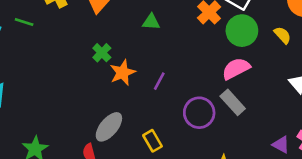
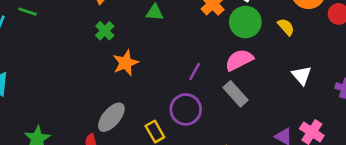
green cross: (102, 53) -> (105, 31), moved
purple line: (159, 81) -> (195, 71), moved
purple circle: (199, 113) -> (186, 109), moved

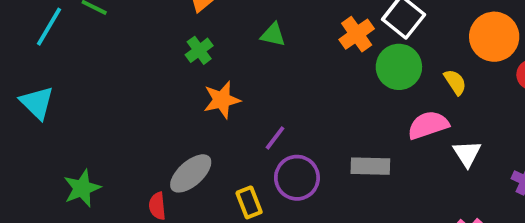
pink semicircle: (239, 60) -> (428, 125), moved
purple line: (195, 71) -> (275, 138), moved
gray rectangle: (236, 94) -> (370, 166), turned -55

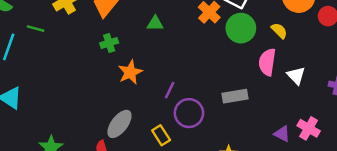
green cross: (199, 50) -> (109, 43), turned 30
pink semicircle: (428, 125) -> (267, 62), turned -52

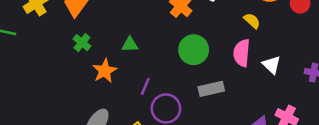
green triangle: (155, 23) -> (130, 45), moved
green circle: (241, 28) -> (194, 50), moved
green cross: (109, 43) -> (82, 43), turned -30

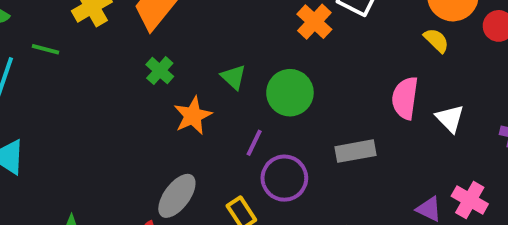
yellow semicircle: (252, 21) -> (436, 40), moved
green triangle: (130, 45) -> (233, 77), turned 42
green circle: (194, 50) -> (290, 93), moved

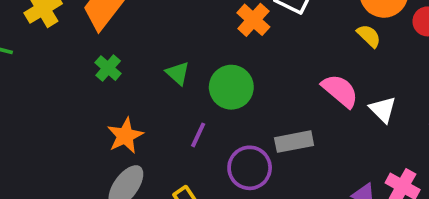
pink semicircle: (405, 98) -> (340, 91), turned 123
orange star: (193, 116) -> (125, 136), moved
purple circle: (284, 178) -> (250, 168), moved

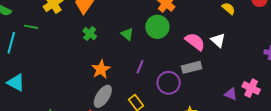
green circle: (231, 87) -> (157, 27), moved
pink semicircle: (340, 91) -> (195, 42), moved
white triangle: (383, 109) -> (218, 40), moved

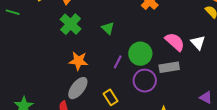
green circle: (157, 27) -> (140, 54), moved
green cross: (90, 34) -> (71, 24), size x1.5
orange star: (101, 69) -> (78, 61), turned 30

